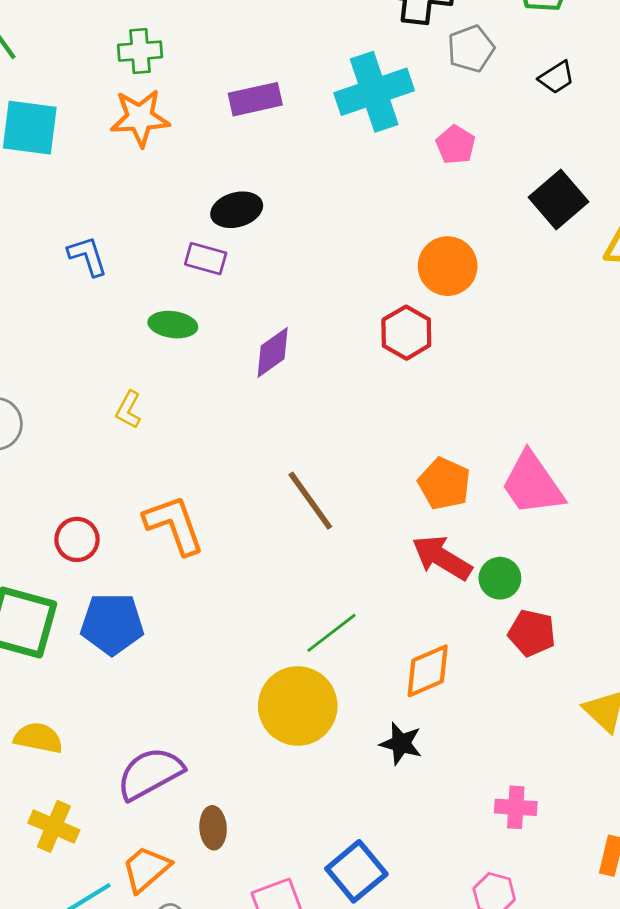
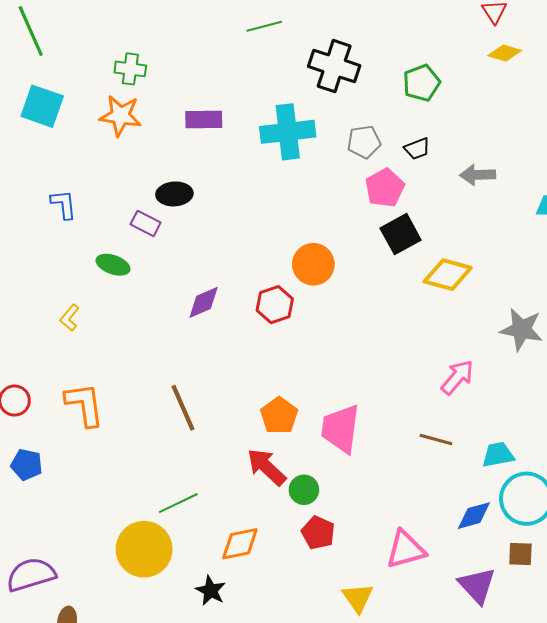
gray pentagon: (471, 49) -> (364, 142), moved
pink pentagon: (456, 145) -> (385, 188), moved, size x1.4
purple diamond: (273, 352) -> (204, 302), moved
pink trapezoid: (532, 484) -> (340, 429), turned 30
blue pentagon: (112, 624) -> (27, 465), size x0.7

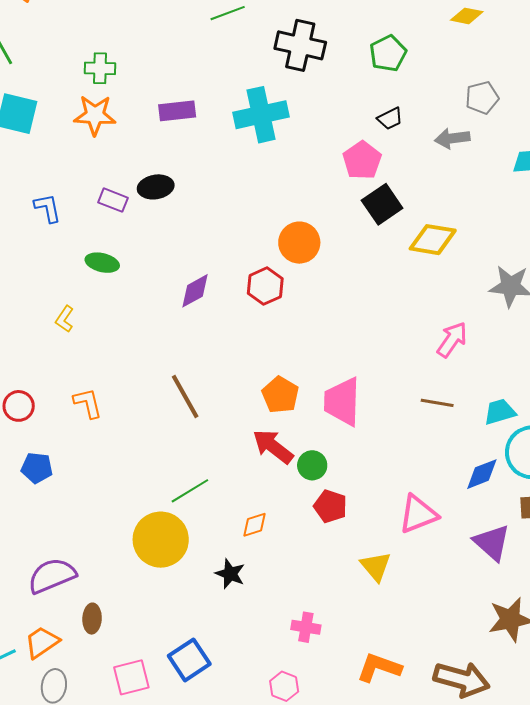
gray pentagon: (364, 142) -> (482, 98), moved
purple rectangle: (146, 223) -> (113, 200), moved
orange L-shape: (84, 405) -> (88, 403), size x0.7
orange diamond: (240, 544) -> (254, 525), size x0.7

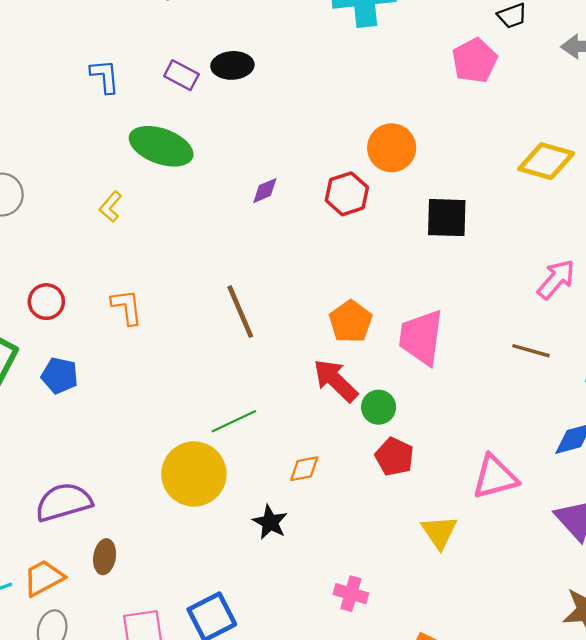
black square: (382, 204) -> (447, 218), moved, turned 30
green ellipse: (102, 263) -> (161, 146), size x1.6
purple diamond: (195, 291) -> (265, 191), size x0.7

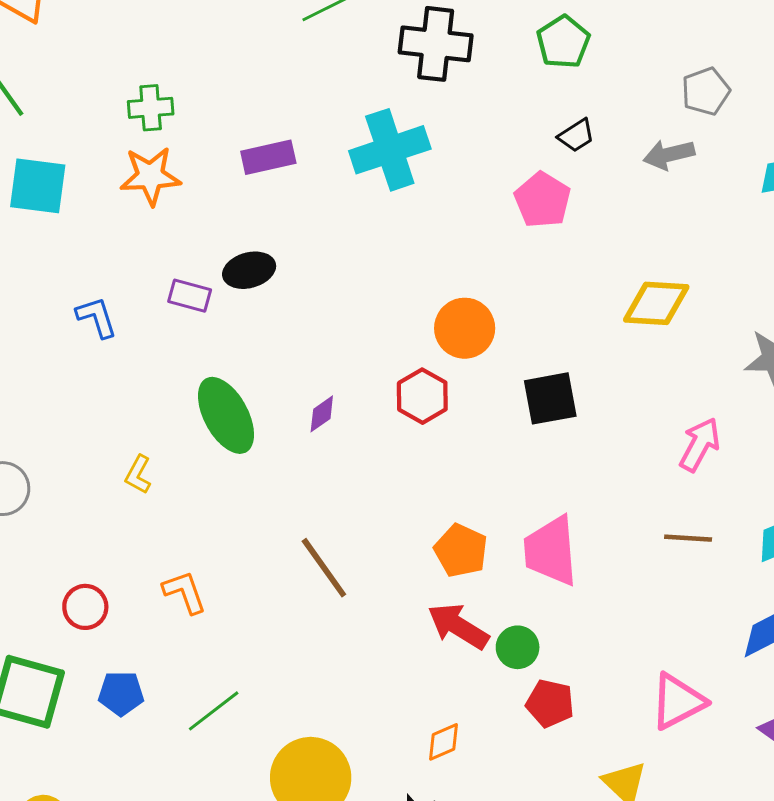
green ellipse: (161, 146) -> (226, 415), moved, turned 54
green line: (234, 421) -> (214, 711), moved

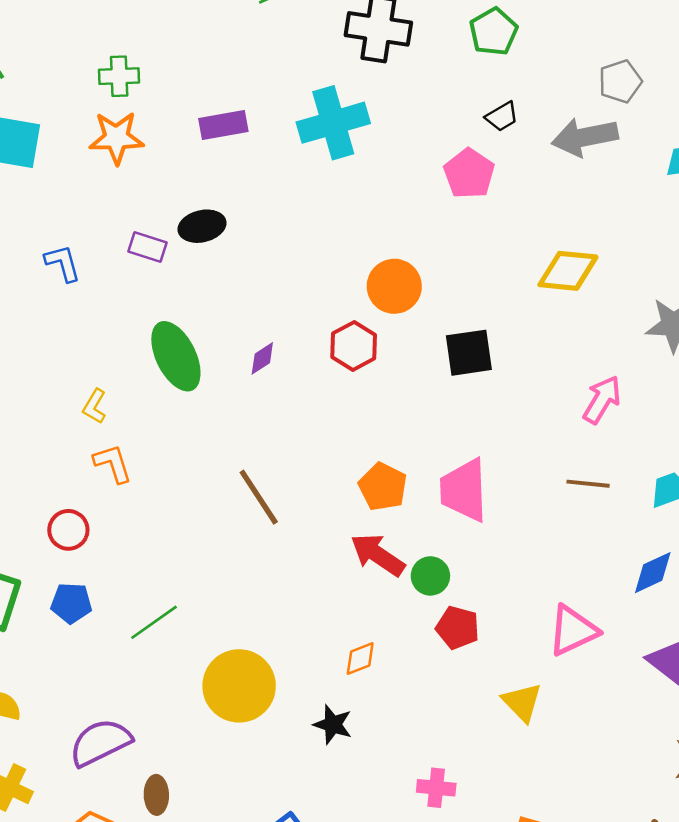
gray arrow: (669, 155) -> (585, 137), size x1.4
orange L-shape: (185, 592) -> (113, 464), moved
red circle: (85, 607) -> (68, 530), moved

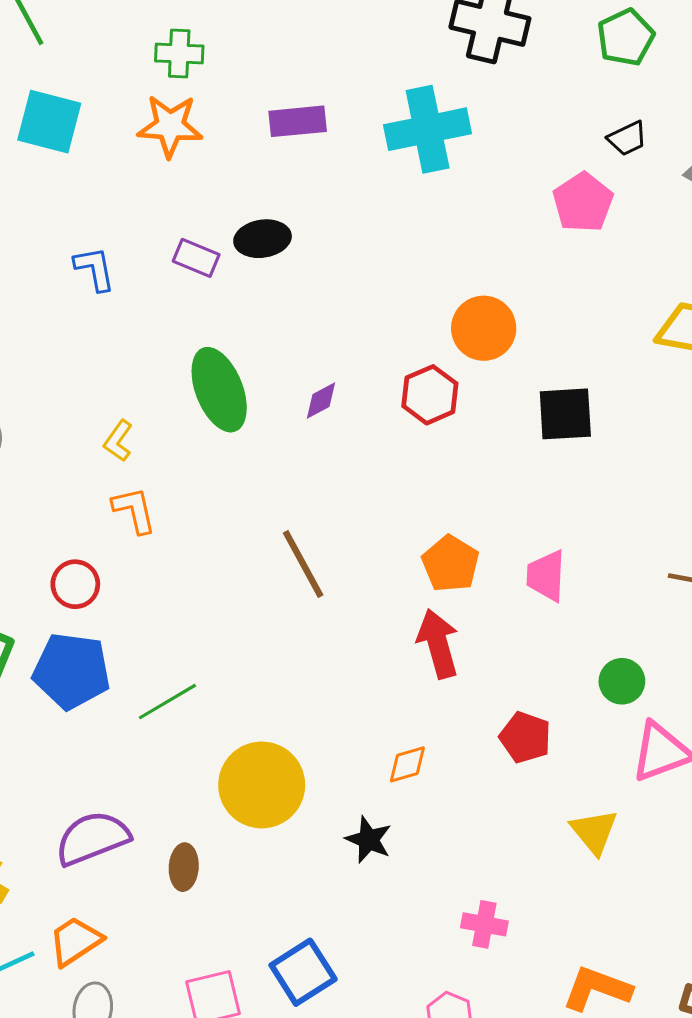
pink trapezoid: (464, 490) -> (546, 576), size x0.7
red arrow: (378, 555) -> (438, 644), turned 36
green circle: (430, 576) -> (622, 681), moved
blue pentagon: (71, 603) -> (72, 671), size x1.6
brown ellipse: (156, 795) -> (184, 867), moved

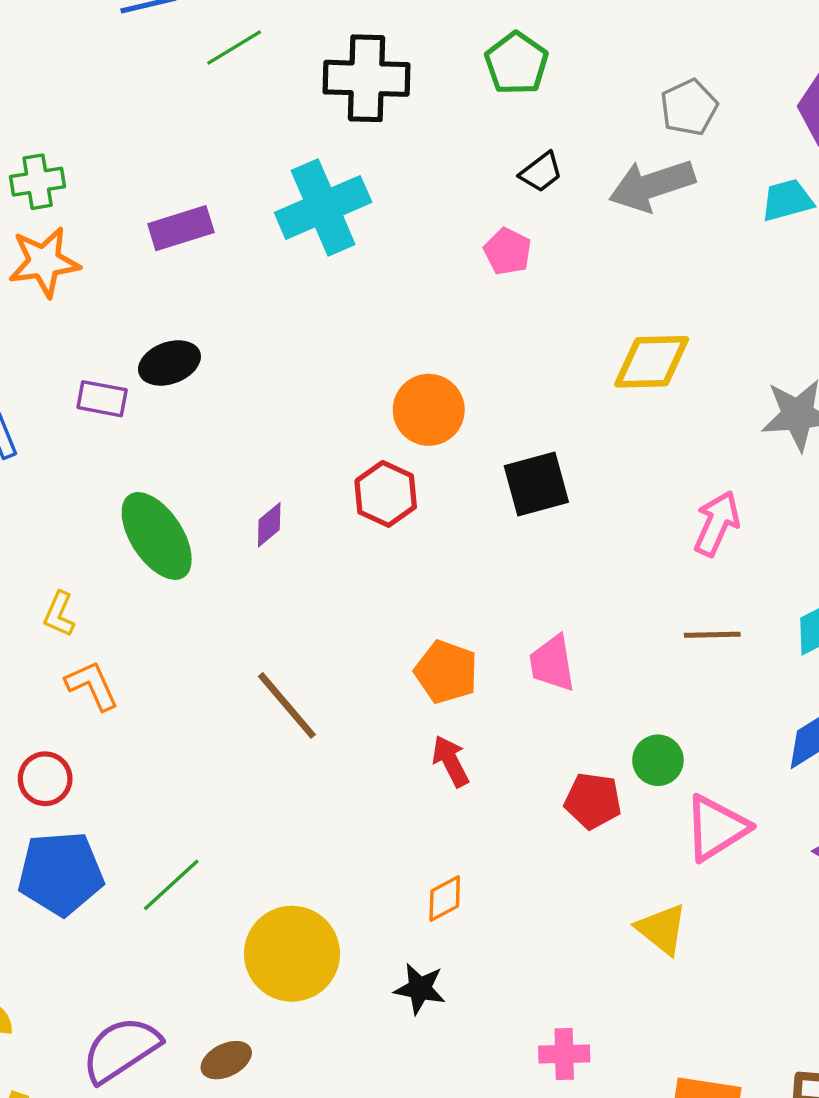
pink pentagon: (583, 202) -> (508, 251), size x0.7
red arrow: (438, 644) -> (451, 761), size x0.7
red pentagon: (525, 737) -> (593, 801), moved
brown ellipse: (184, 867) -> (226, 1060), turned 72

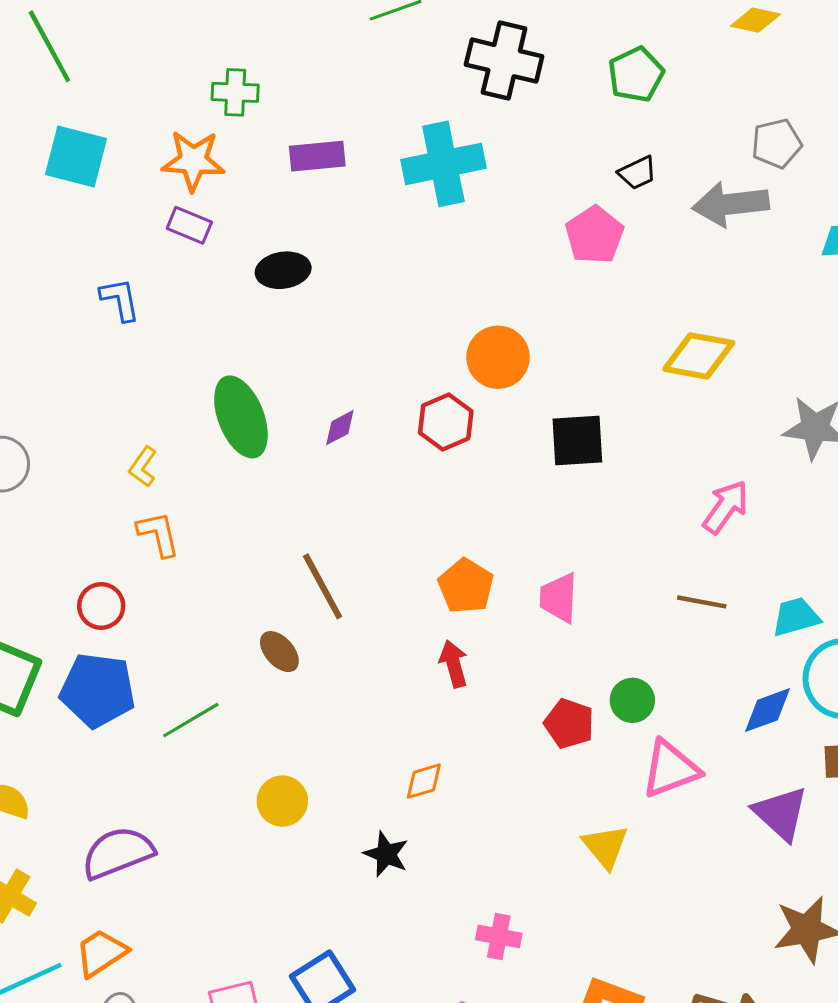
green cross: (38, 182) -> (235, 92), moved
pink pentagon: (508, 251) -> (594, 235), size x1.4
purple rectangle: (102, 399) -> (189, 225), moved
yellow circle: (292, 954) -> (282, 801), size x0.6
brown ellipse: (226, 1060) -> (279, 652), moved, turned 63

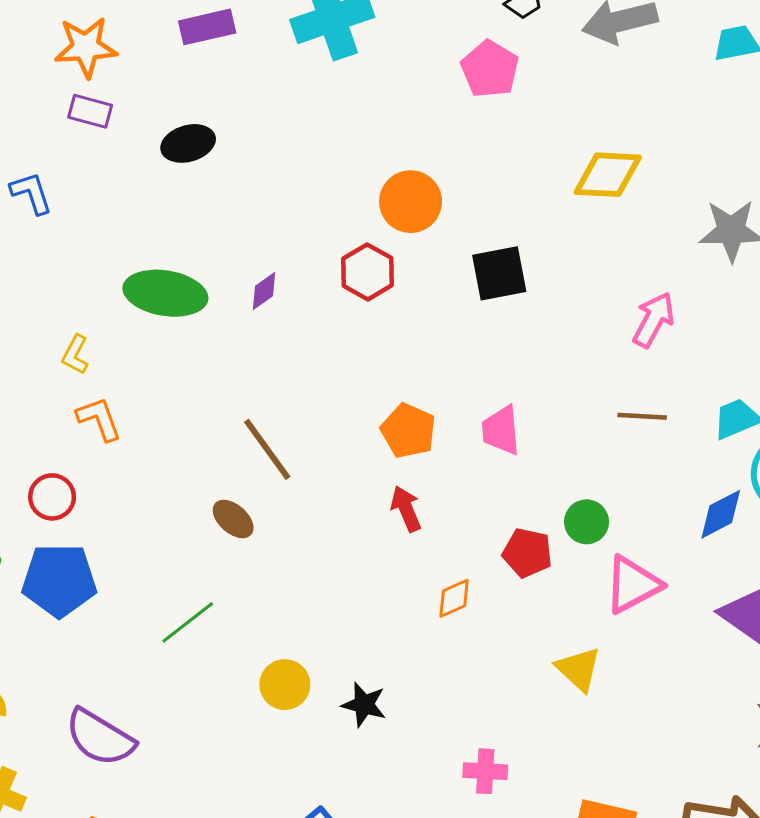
green ellipse: (241, 417) -> (165, 293), turned -52
green line: (191, 720) -> (188, 622), moved
orange diamond: (424, 781) -> (454, 598), moved
yellow circle: (282, 801) -> (285, 685), moved
purple semicircle: (118, 853) -> (100, 738), turned -120

